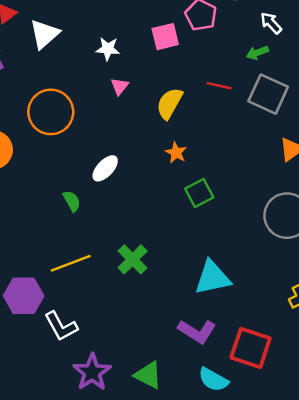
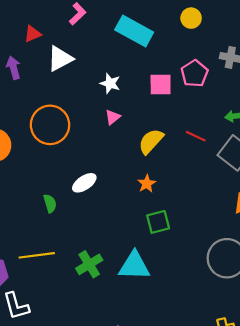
cyan triangle: (212, 278) -> (134, 266), moved

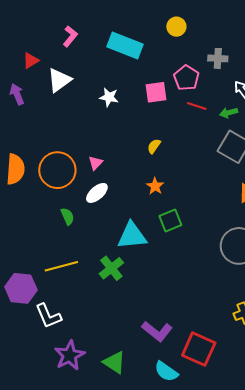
pink triangle: (113, 117) -> (96, 163), moved
orange circle: (50, 125) -> (57, 170), moved
red line: (196, 136) -> (197, 106), moved
yellow semicircle: (151, 141) -> (154, 146), size x0.6
cyan triangle: (134, 266) -> (132, 236), moved

